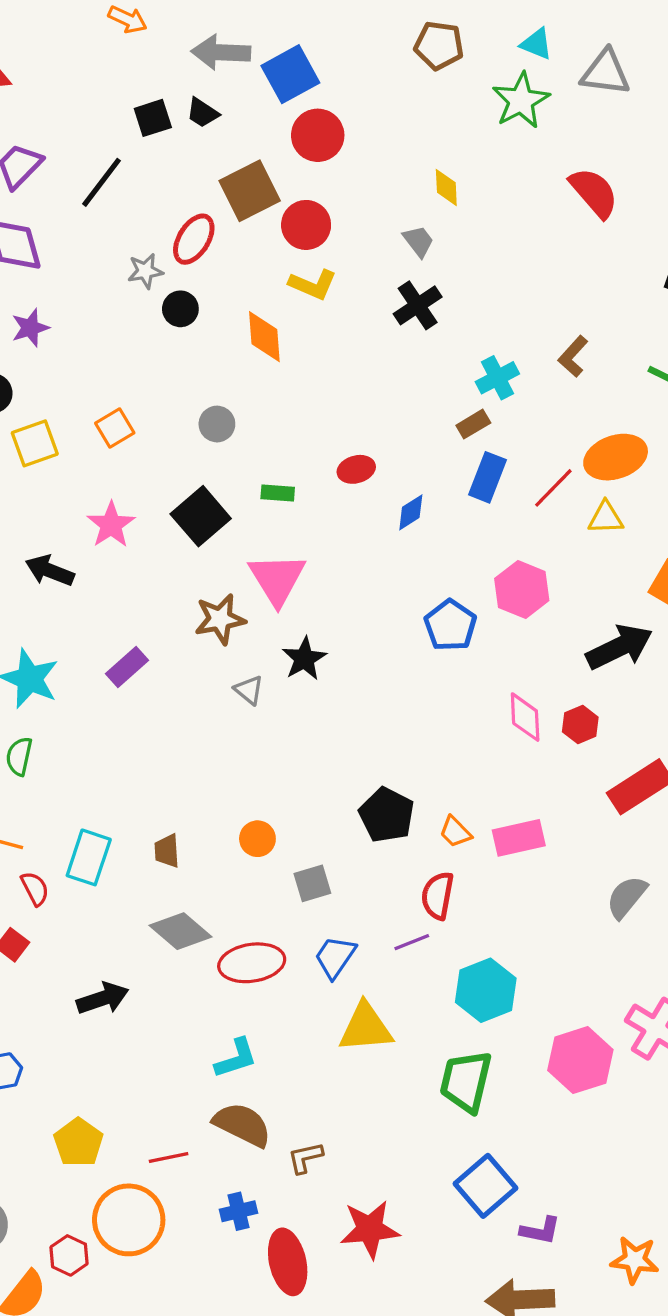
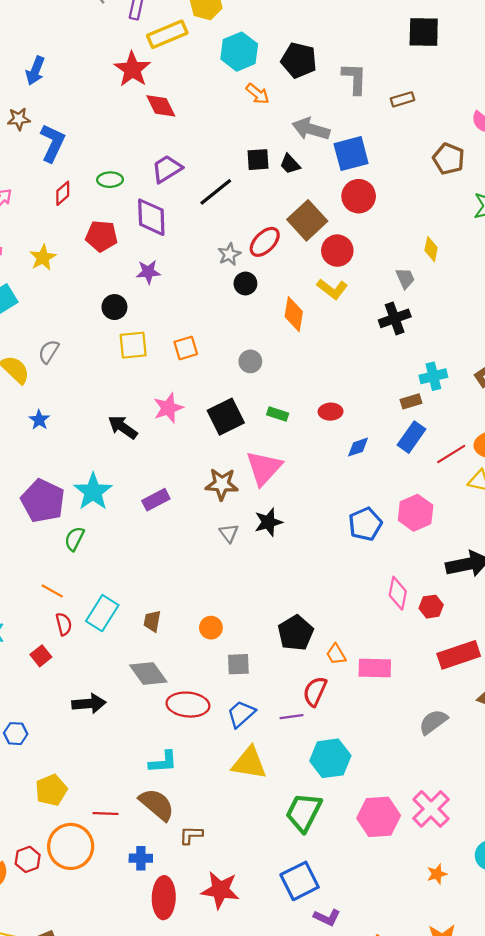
brown square: (250, 191) -> (307, 220), turned -30
gray star: (145, 271) -> (229, 254), turned -30

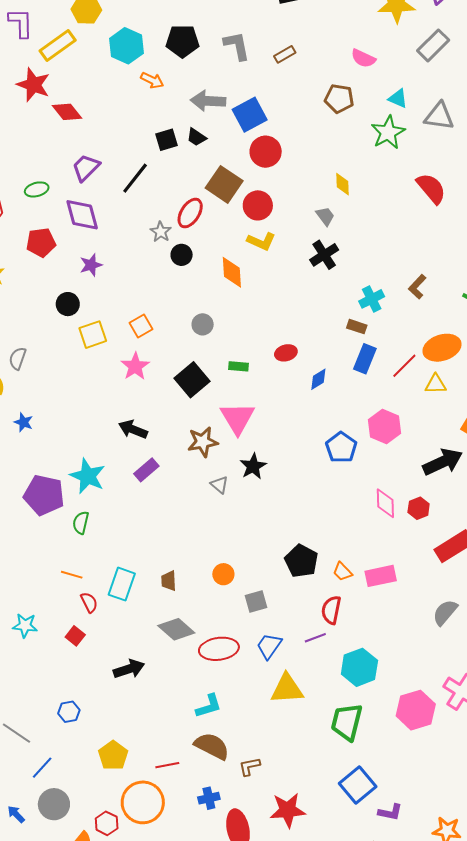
brown rectangle: (411, 401) -> (357, 327), turned 48
pink star: (168, 408) -> (135, 366), moved
black arrow: (123, 427) -> (133, 429), moved

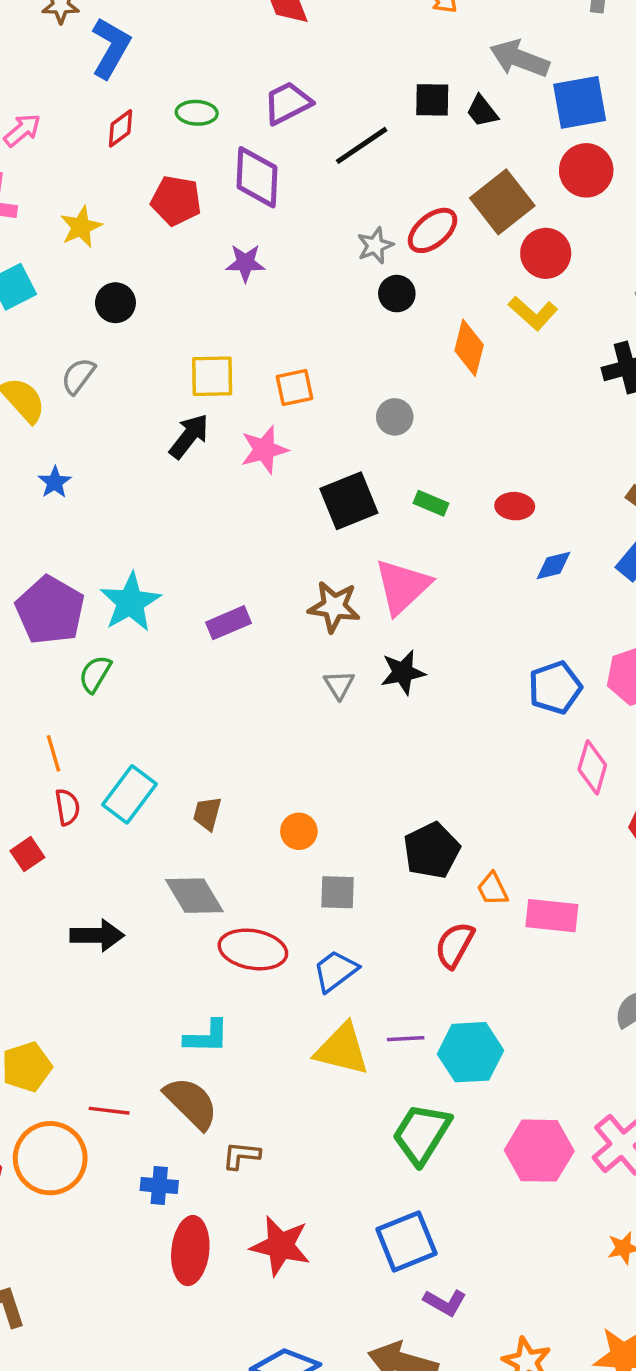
black circle: (68, 304) -> (115, 303), moved
black arrow: (133, 429) -> (189, 436), moved, turned 88
pink diamond: (385, 503) -> (592, 767), moved
orange line: (72, 575) -> (53, 753), turned 40
purple line: (315, 638) -> (406, 1039), moved

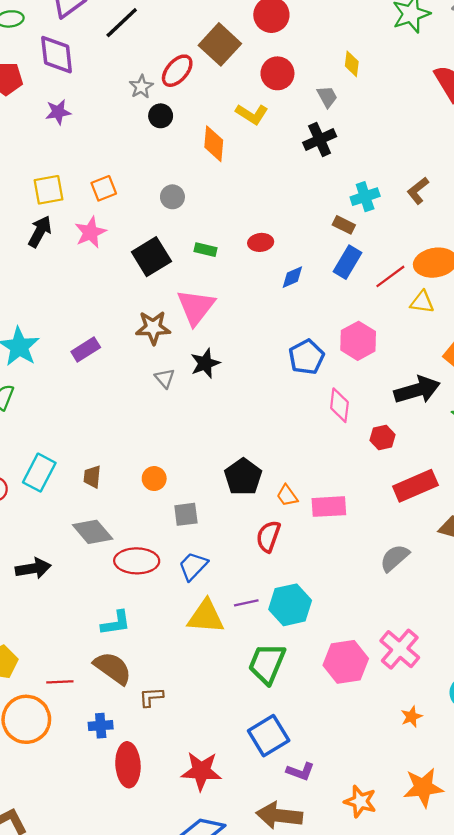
red circle: (546, 253) -> (277, 73), moved
red star: (280, 1246) -> (201, 771), moved

